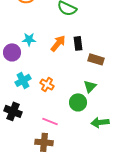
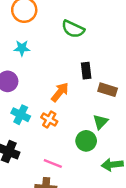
cyan star: (29, 39) -> (22, 48), moved
orange arrow: (58, 43) -> (60, 92), moved
cyan cross: (23, 80) -> (21, 115), turned -35

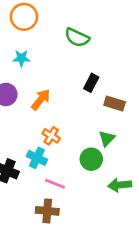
black rectangle: (86, 71) -> (91, 83), turned 35
orange arrow: (60, 92) -> (41, 100), moved
cyan cross: (21, 115) -> (37, 158), moved

